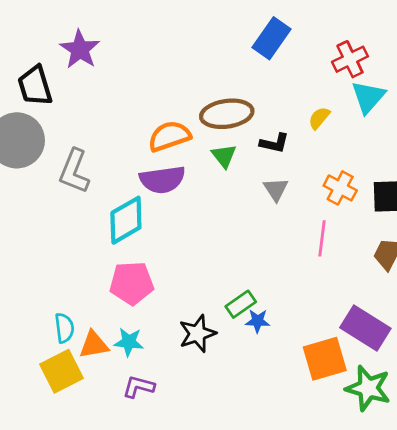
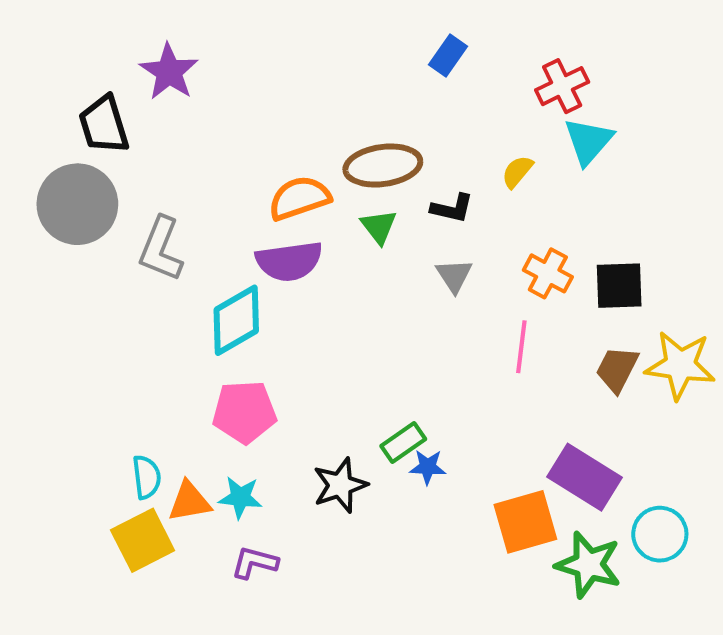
blue rectangle: (272, 38) -> (448, 56), size x0.7

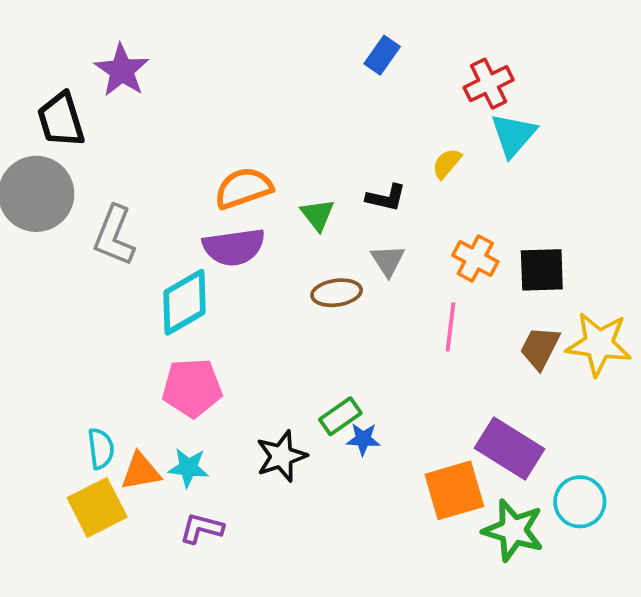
brown ellipse: (383, 165) -> (337, 293), moved, size x0.7

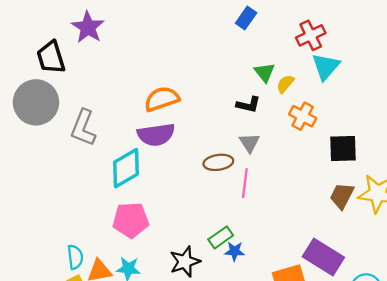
green triangle: (318, 215) -> (265, 72), moved
orange cross: (475, 258) -> (303, 116), moved
pink line: (451, 327) -> (245, 183), moved

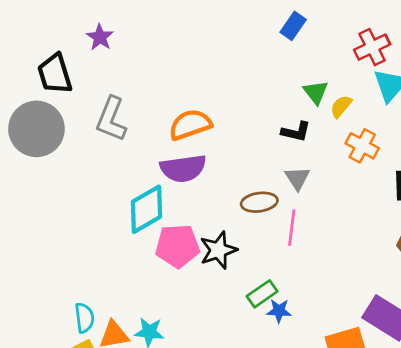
purple star: (88, 27) -> (100, 37), size x0.7
gray L-shape: (83, 128) -> (111, 119), moved
pink pentagon: (131, 220) -> (177, 246), moved
black star: (185, 262) -> (218, 250), moved

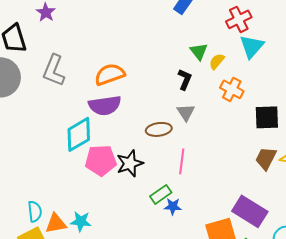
black L-shape: (296, 132) -> (185, 79), turned -80
pink line: (292, 228) -> (182, 161), moved

